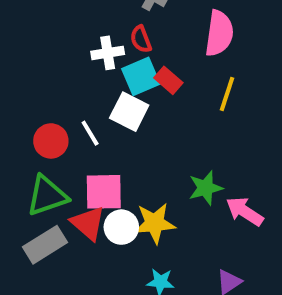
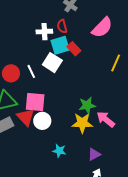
pink semicircle: (219, 33) -> (102, 27), turned 30
yellow line: (227, 94) -> (116, 63), moved
yellow star: (155, 223) -> (82, 123), moved

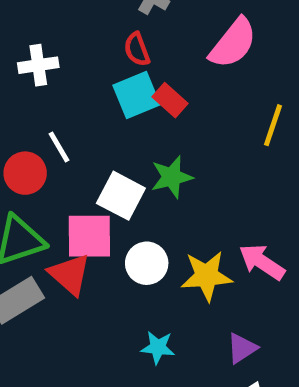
white cross: (44, 32) -> (38, 65), moved
white square: (52, 63) -> (121, 196), moved
white line: (31, 71) -> (59, 147), moved
green star: (87, 105) -> (172, 177), moved
white circle: (42, 121) -> (147, 263), moved

